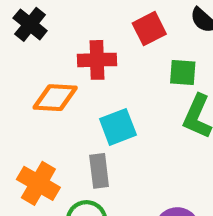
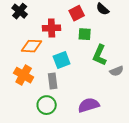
green square: (183, 73) -> (85, 34), moved
orange cross: (38, 183) -> (24, 75), moved

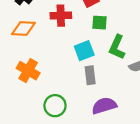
orange diamond: (32, 46) -> (23, 28), moved
cyan square: (62, 60) -> (84, 51), moved
gray rectangle: (53, 81) -> (90, 75), moved

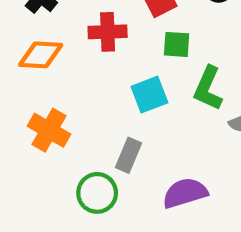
gray rectangle: (90, 75) -> (128, 155), moved, turned 30

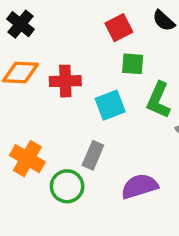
red cross: (108, 32) -> (65, 81), moved
orange cross: (49, 130) -> (27, 159), moved

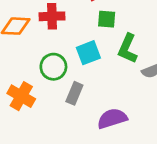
red cross: (65, 81) -> (52, 16), moved
green circle: (67, 186) -> (53, 67), moved

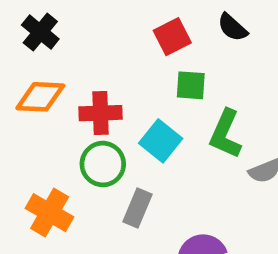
red cross: (52, 16) -> (100, 113), moved
cyan square: (88, 53) -> (161, 141), turned -30

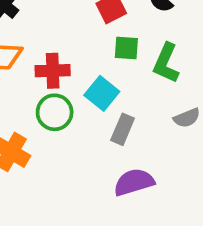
green L-shape: (225, 134) -> (166, 63), moved
gray rectangle: (138, 208) -> (123, 129), moved

